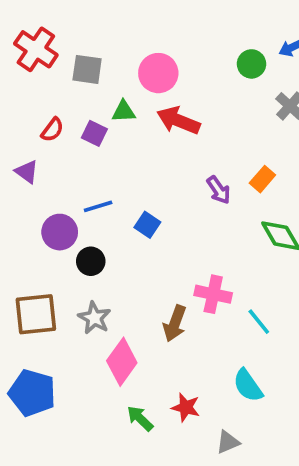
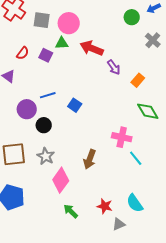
pink circle: (158, 73) -> (69, 23), moved
purple arrow: (219, 190) -> (114, 67), moved
pink cross: (213, 294) -> (122, 137), moved
cyan semicircle: (248, 385) -> (135, 203), moved
red star: (186, 407) -> (105, 206), moved

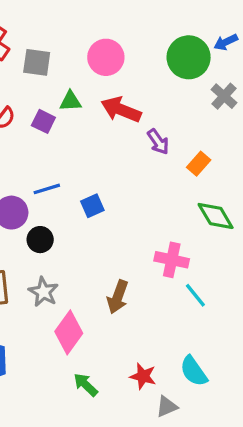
green circle: (132, 17) -> (189, 57), size x1.6
pink circle: (69, 23) -> (106, 57), moved
blue square: (75, 105) -> (92, 206), turned 32

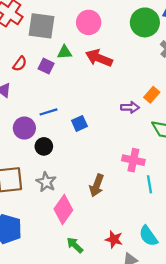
gray square: (37, 62) -> (42, 26), size x1.4
purple arrow: (158, 142) -> (130, 107), moved, turned -54
cyan line: (195, 295) -> (149, 184), turned 30

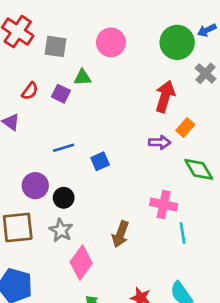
gray square: (42, 26) -> (56, 46), size x0.7
red arrow: (99, 58) -> (165, 96), moved, turned 85
purple circle: (24, 128) -> (35, 186), moved
black circle: (44, 146) -> (64, 198), moved

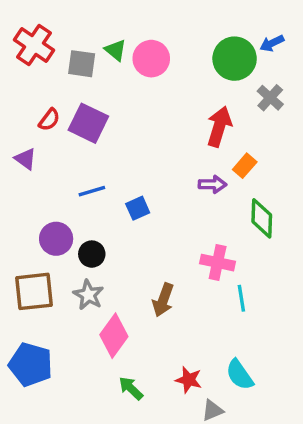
green triangle: (83, 78) -> (116, 50), moved, turned 42
purple square: (61, 94) -> (88, 123), size x1.6
green diamond: (199, 169) -> (262, 218), turned 32

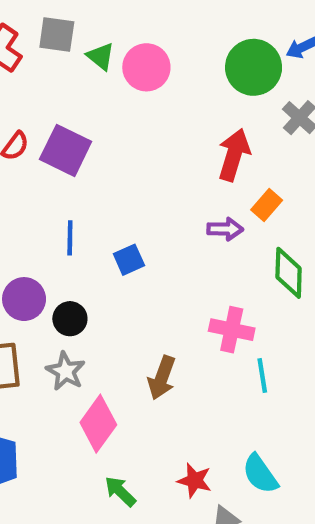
gray square: (82, 64) -> (57, 35), moved
blue line: (92, 191) -> (70, 238), turned -72

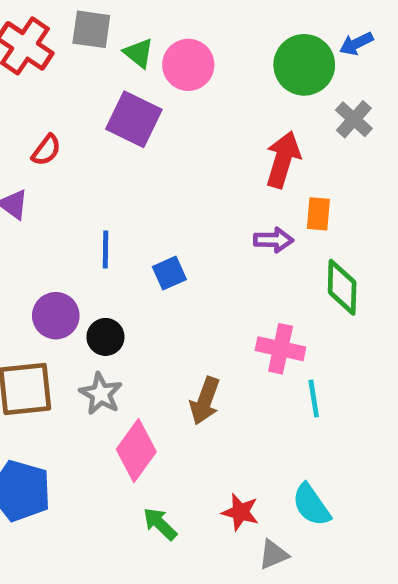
purple square: (66, 150) -> (134, 119), moved
orange rectangle: (267, 205) -> (318, 214), turned -36

